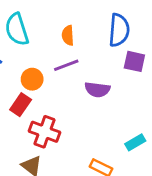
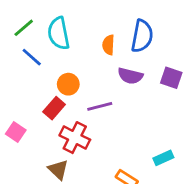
blue semicircle: (119, 30) -> (142, 36), moved
purple line: (66, 65) -> (100, 106), moved
purple semicircle: (97, 90) -> (130, 76), moved

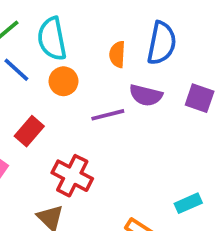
orange circle: (68, 84) -> (63, 81), moved
purple line: (100, 106) -> (108, 115), moved
red rectangle: (54, 108) -> (29, 131), moved

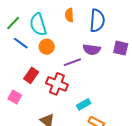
orange semicircle: (117, 54) -> (69, 15), moved
red cross: (72, 176) -> (57, 84), moved
cyan rectangle: (188, 203) -> (84, 104), moved

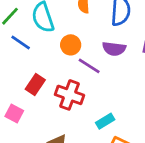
orange circle: (47, 47) -> (71, 45), moved
purple line: (72, 62) -> (89, 66), turned 54

